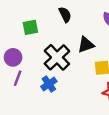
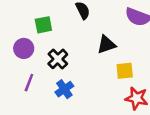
purple circle: (13, 57) -> (24, 48), moved
black cross: (57, 57) -> (58, 59), moved, size x0.7

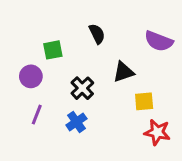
black cross: (58, 59) -> (82, 88), moved

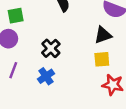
green square: (53, 50) -> (16, 16), moved
black triangle: (123, 72) -> (103, 35), moved

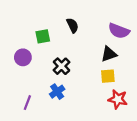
green square: (16, 16) -> (43, 36), moved
purple line: (13, 70) -> (27, 103), moved

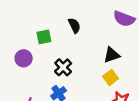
purple semicircle: (119, 31) -> (124, 19), moved
yellow square: (108, 76) -> (111, 77), turned -32

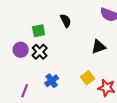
black cross: (63, 67) -> (40, 52), moved
yellow square: (111, 77) -> (88, 78), moved

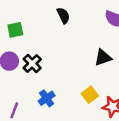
black semicircle: (66, 21) -> (63, 15), moved
green square: (39, 31) -> (15, 30), moved

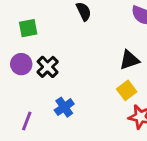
yellow square: (90, 95) -> (127, 90), moved

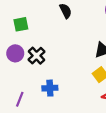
blue cross: (64, 107) -> (50, 88), turned 32

